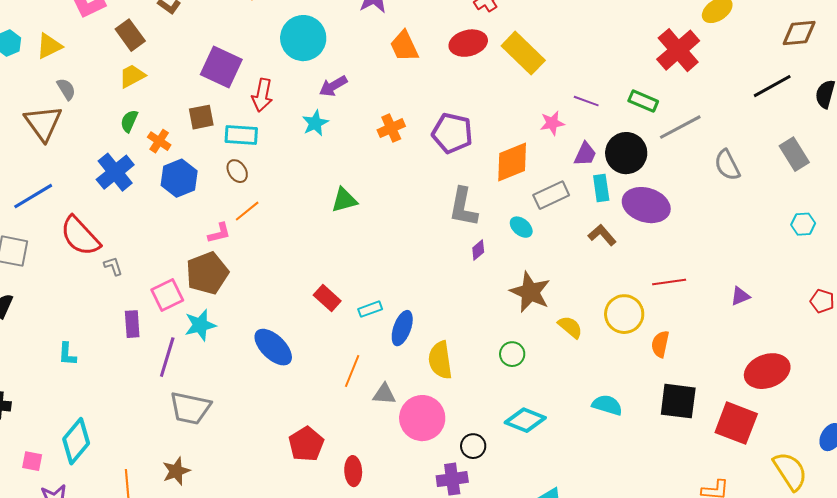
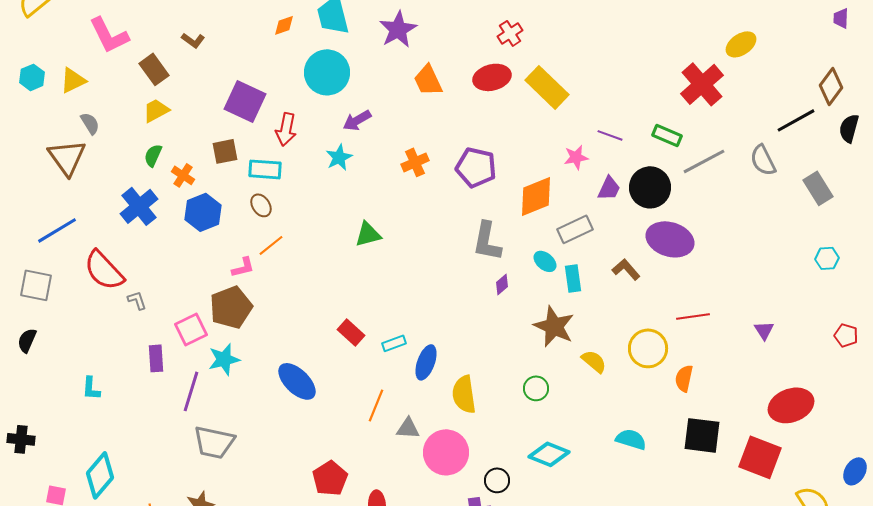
brown diamond: (799, 33) -> (831, 86), moved, turned -48
gray semicircle: (727, 165) -> (763, 160), moved
cyan rectangle: (601, 188) -> (573, 278), moved
purple triangle: (740, 296) -> (764, 330), turned -40

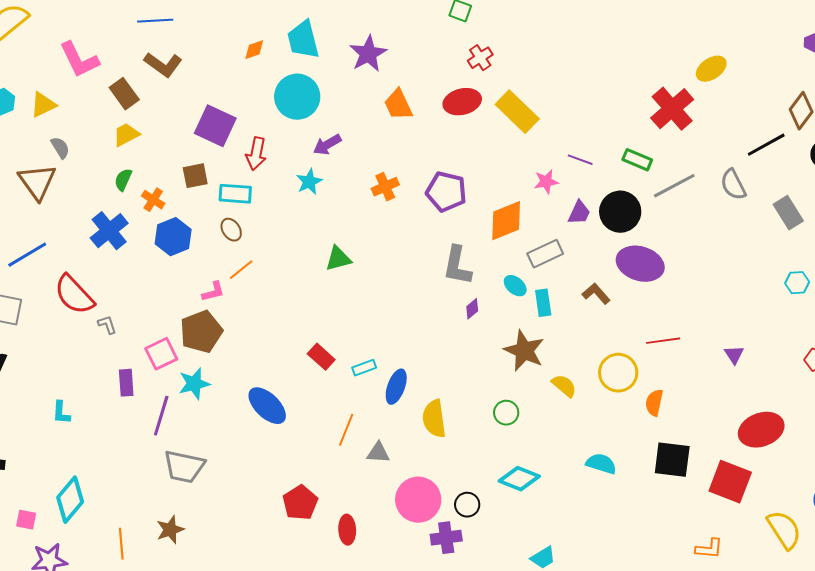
brown L-shape: (193, 40) -> (163, 65), size x1.6
pink circle: (446, 452) -> (418, 500), moved

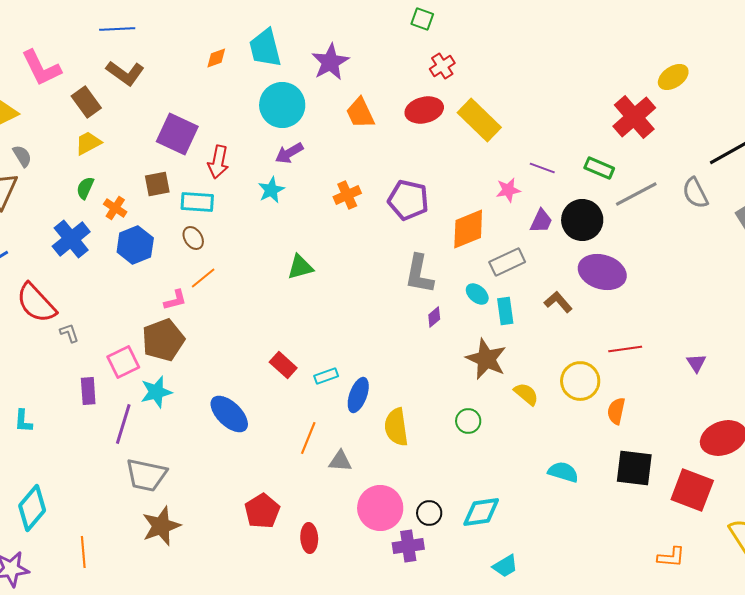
cyan circle: (297, 97) -> (282, 105), moved
cyan diamond: (519, 479) -> (481, 512), moved, turned -30
brown star: (170, 530) -> (161, 526), moved, size x1.4

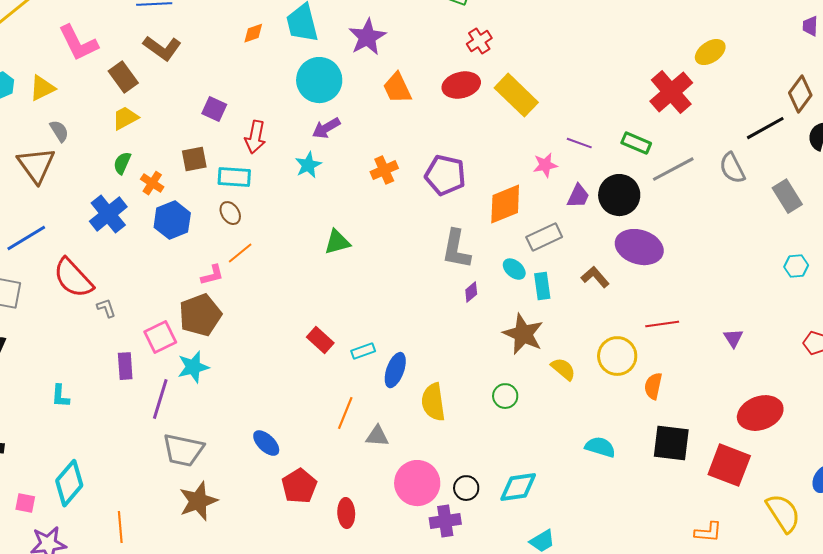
purple square: (177, 134) -> (214, 109), size x0.6
blue ellipse: (229, 414) -> (266, 443), moved, size x0.7

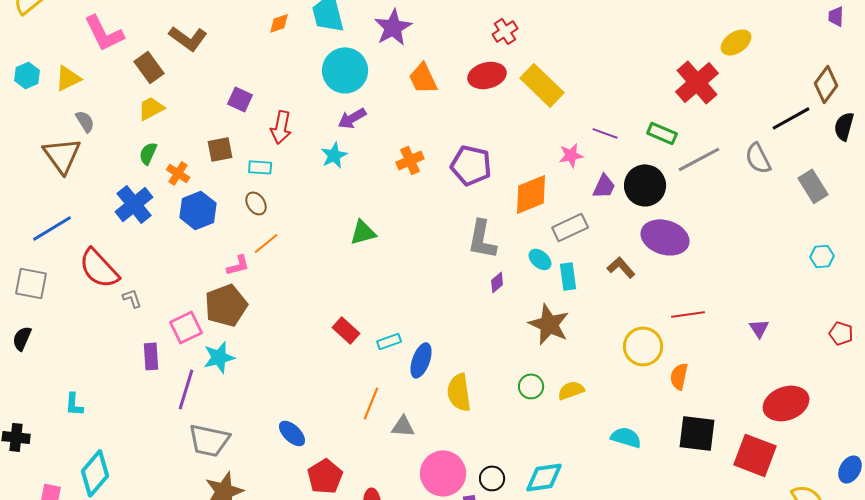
cyan rectangle: (234, 177) -> (260, 167), size x0.7
yellow semicircle: (563, 369) -> (571, 390), moved, turned -60
cyan L-shape: (60, 396) -> (74, 404), moved

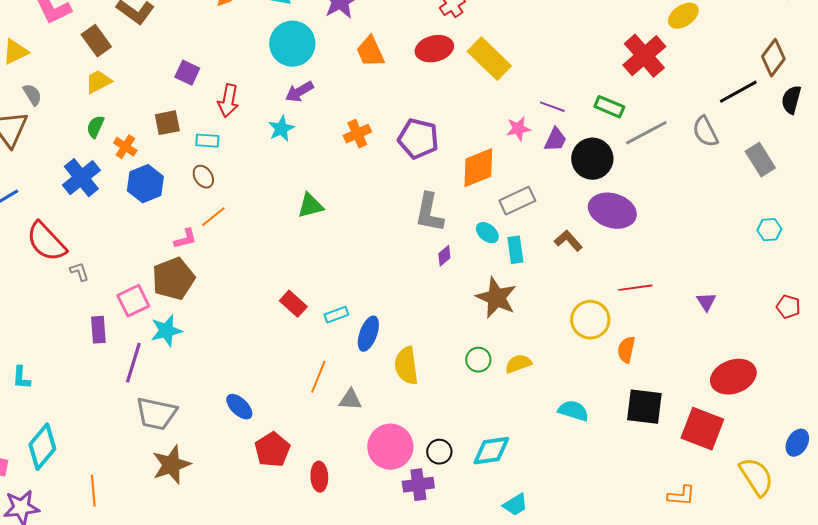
purple trapezoid: (604, 186) -> (555, 140), moved

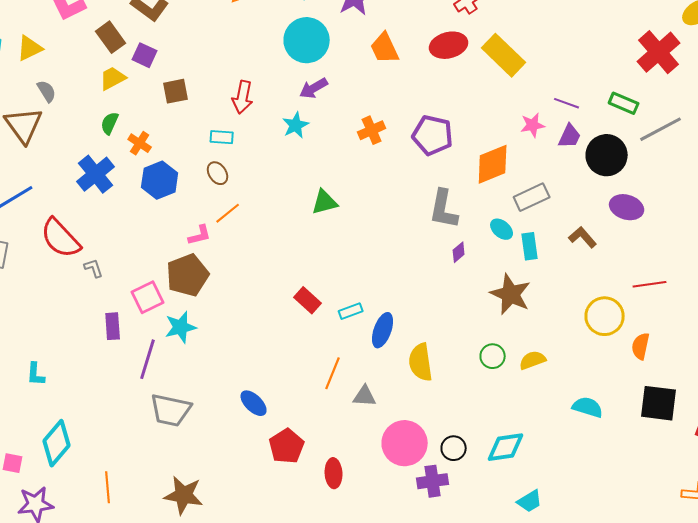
purple square: (187, 73) -> (145, 55), moved
brown square: (167, 123) -> (176, 91), moved
purple ellipse: (612, 211) -> (627, 207), size x0.7
brown star: (171, 465) -> (184, 495), moved, turned 30

